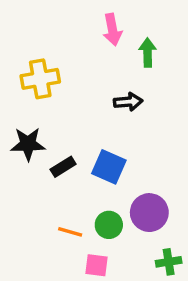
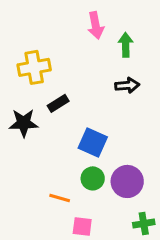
black arrow: (128, 102) -> (127, 85), moved
black rectangle: (63, 167) -> (58, 103), moved
green circle: (109, 225) -> (93, 178), moved

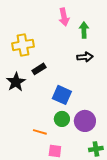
black star: (24, 123) -> (16, 82), turned -30

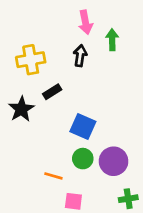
black arrow: (85, 57) -> (80, 56), moved, turned -77

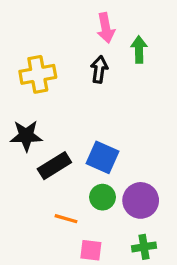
black rectangle: (52, 92) -> (54, 166), moved, size x1.4
black star: (21, 109) -> (26, 136), turned 30
green cross: (128, 199) -> (144, 247), moved

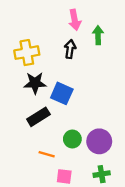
black star: (26, 136) -> (35, 83), moved
blue square: (103, 157) -> (62, 93), moved

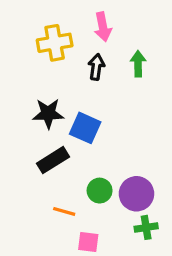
green arrow: (98, 35) -> (138, 64), moved
yellow cross: (27, 53) -> (55, 43), moved
green cross: (102, 174) -> (146, 227), moved

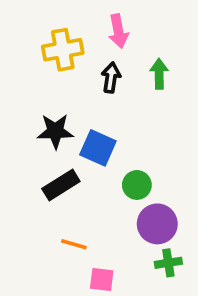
green circle: (100, 191) -> (137, 185), moved

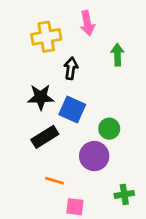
black arrow: (111, 78) -> (71, 68), moved
green circle: (137, 185) -> (109, 129), moved
purple circle: (157, 224) -> (94, 156), moved

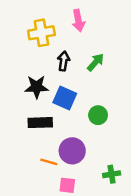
green arrow: (117, 55) -> (96, 62), moved, turned 42
black rectangle: (45, 137) -> (40, 123), turned 30
purple circle: (94, 156) -> (72, 151), moved

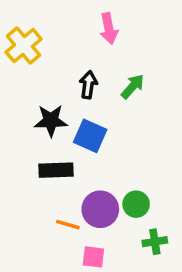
yellow cross: (41, 33) -> (24, 46), moved, turned -30
green circle: (98, 115) -> (136, 204), moved

